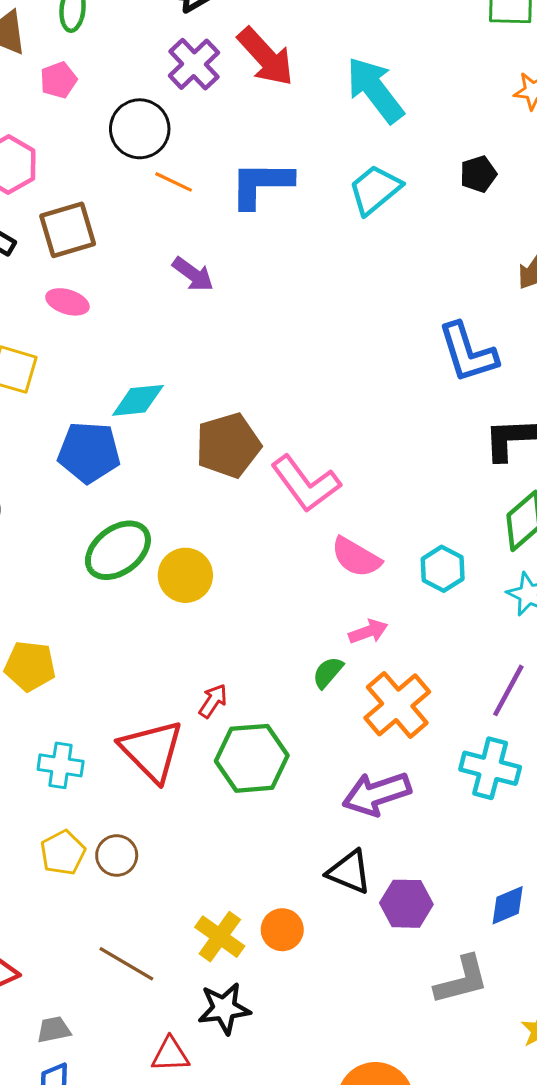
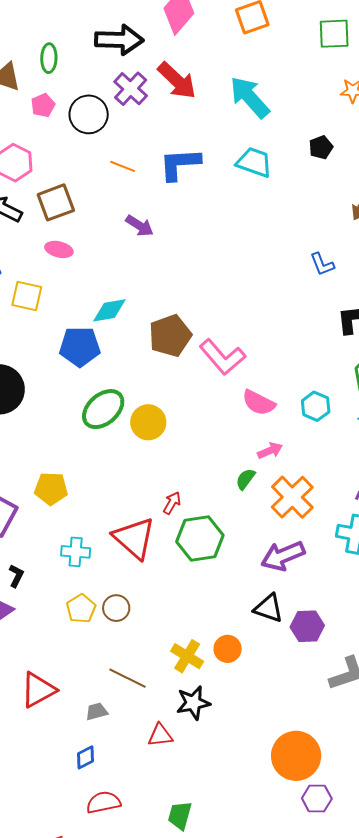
black circle: (140, 129) -> (89, 114), moved
cyan trapezoid: (375, 190) -> (254, 162), turned 63
blue L-shape: (468, 353) -> (322, 264), size x0.6
gray trapezoid: (54, 1030) -> (97, 711), moved

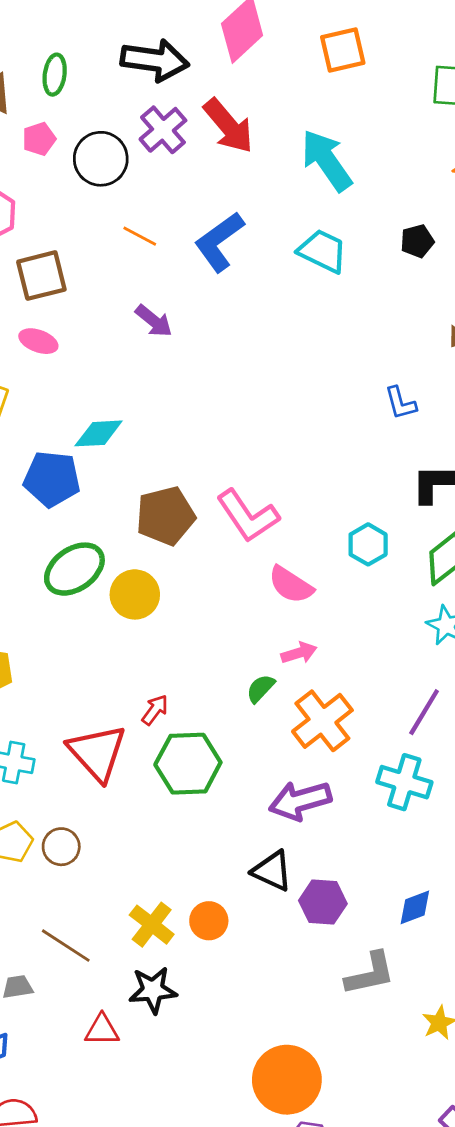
blue L-shape: (180, 164) -> (219, 242), turned -39
brown pentagon: (170, 336) -> (166, 516), moved
cyan hexagon: (316, 406) -> (368, 544), moved

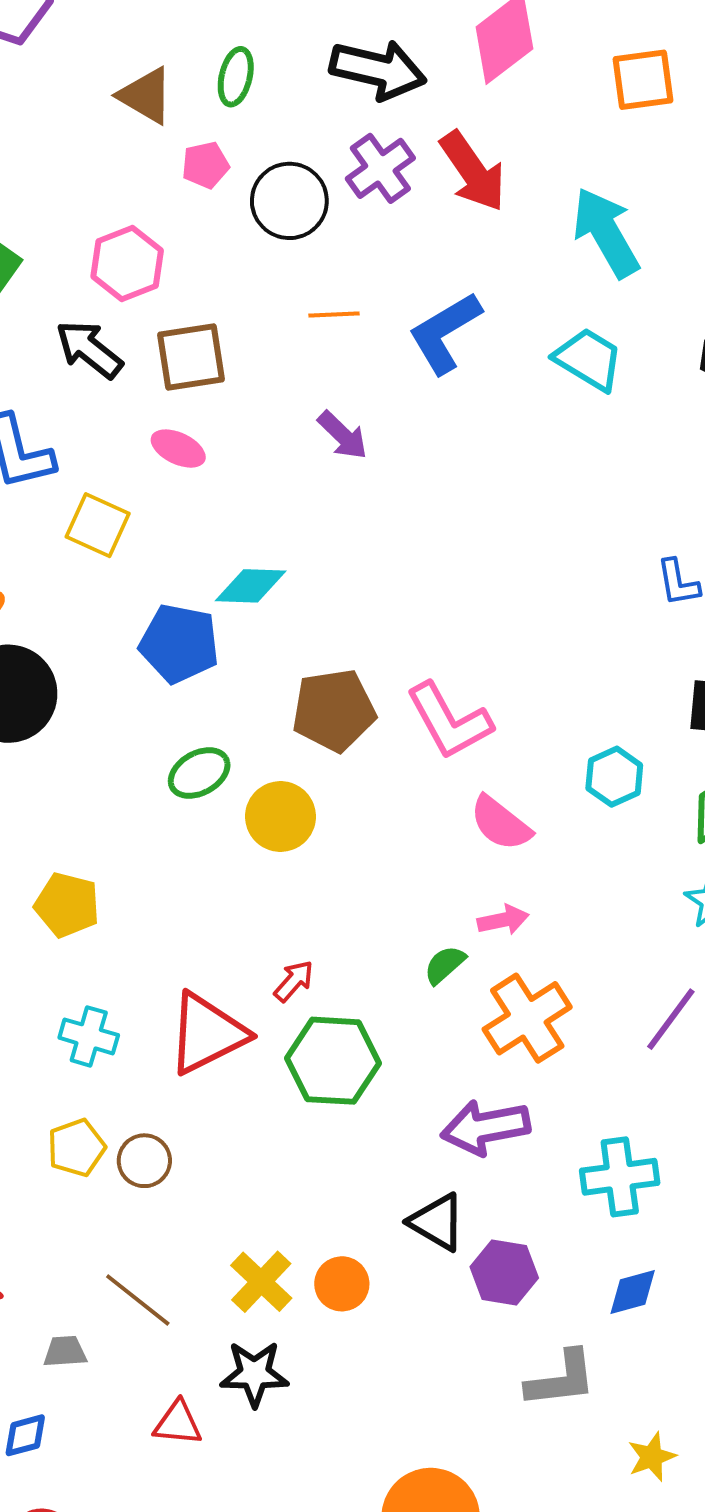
orange line: (140, 236) -> (334, 315), turned -36
green ellipse: (74, 569) -> (199, 773), size x0.7
red triangle: (97, 753) -> (207, 1034), turned 40
cyan cross: (404, 782) -> (620, 1177), moved, turned -30

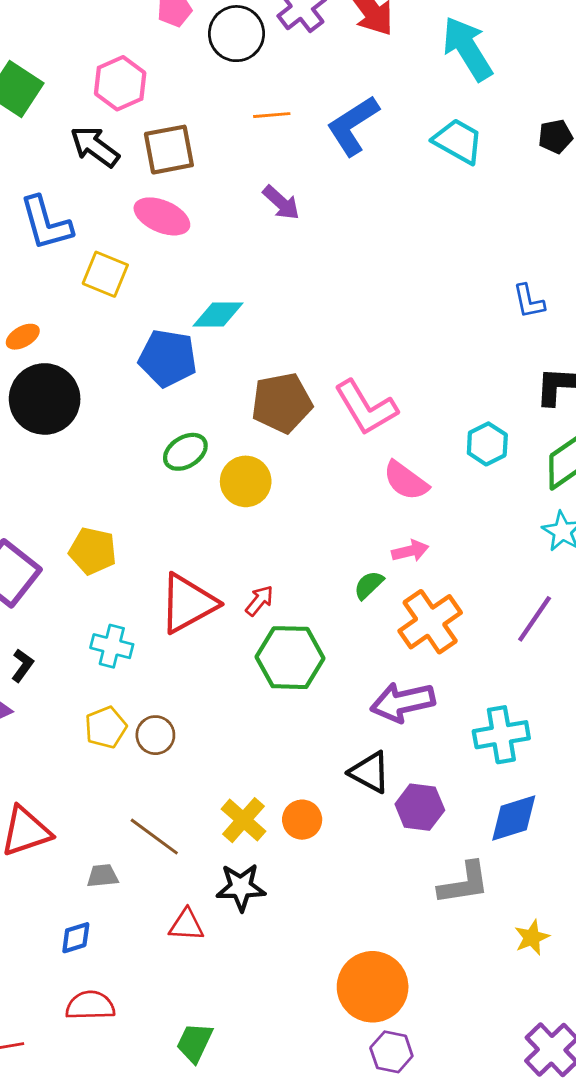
pink ellipse: (178, 449) -> (162, 216), size x1.4
red triangle: (207, 1034) -> (188, 603), moved
blue diamond: (633, 1292) -> (514, 818), size x1.4

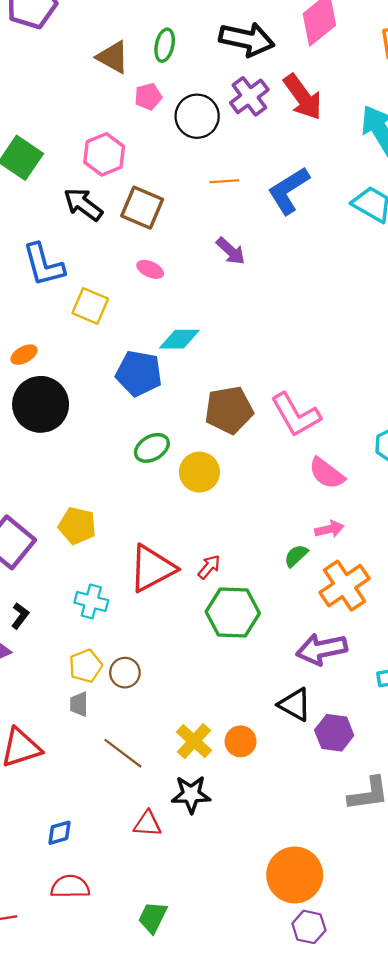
brown square: (169, 150) -> (142, 208), turned 33
pink ellipse: (162, 216) -> (150, 269), moved, size x0.6
gray trapezoid: (103, 876) -> (79, 704), moved, turned -85

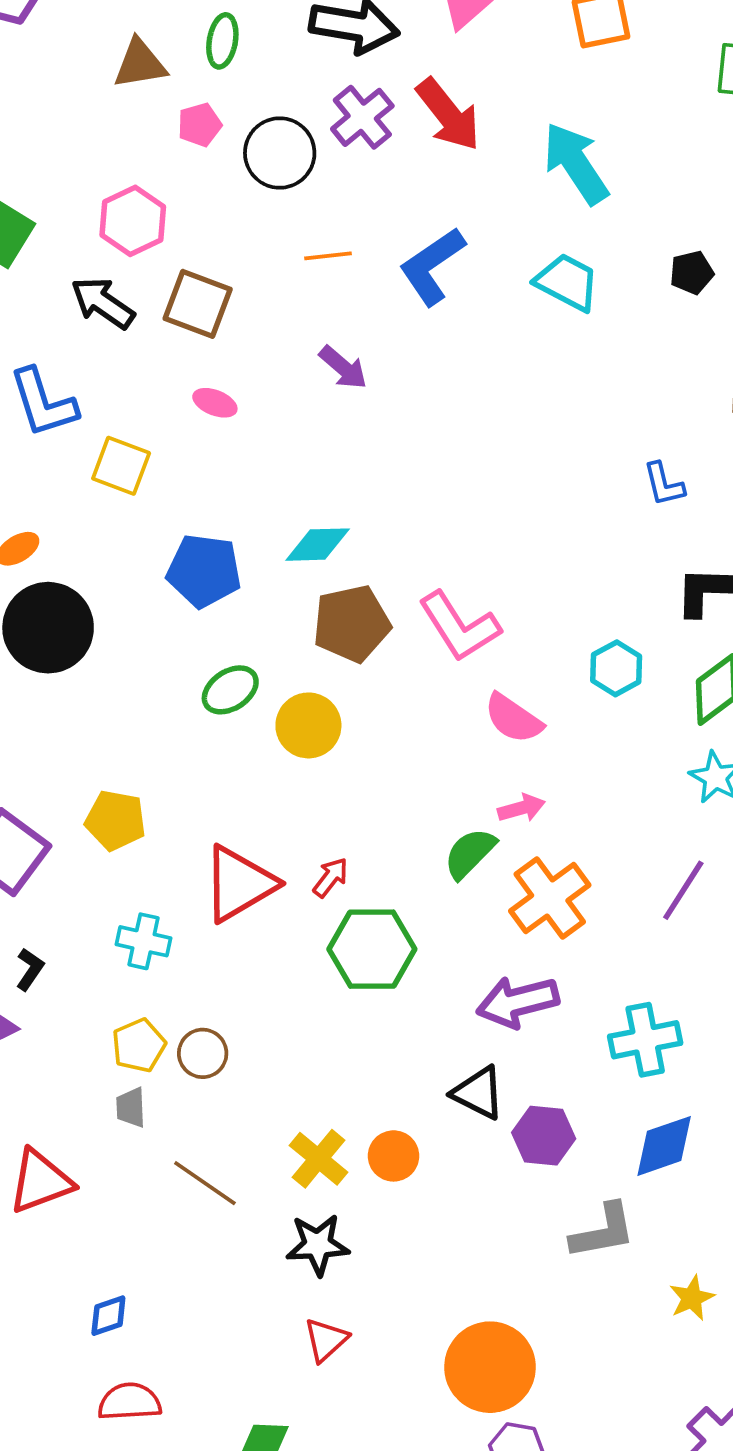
brown triangle: (113, 57) -> (140, 64), turned -36
cyan diamond: (179, 339) -> (318, 545), moved
green semicircle: (296, 556) -> (470, 853), size x1.4
red triangle: (147, 824) -> (326, 1340), moved, turned -44

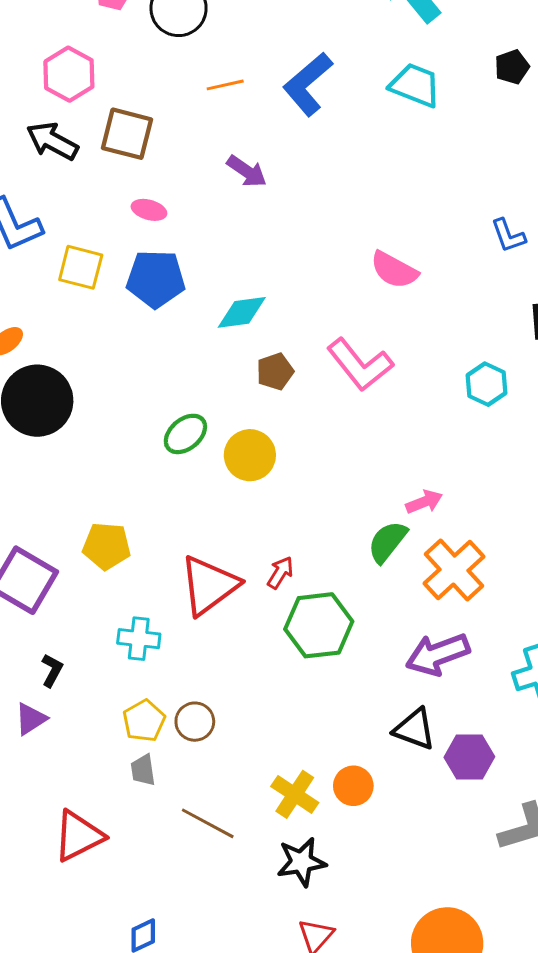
blue pentagon: (204, 571) -> (156, 279), moved
brown pentagon: (352, 624) -> (275, 372), size x0.6
pink semicircle: (513, 718) -> (394, 270), moved

